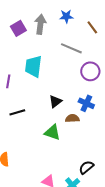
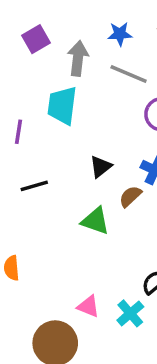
blue star: (66, 16) -> (120, 34), moved
gray arrow: (40, 24) -> (78, 58), moved
brown semicircle: (72, 118) -> (130, 196), turned -40

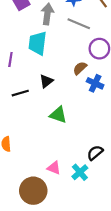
black triangle: (101, 167) -> (46, 81), moved
brown semicircle: (130, 196) -> (80, 68), moved

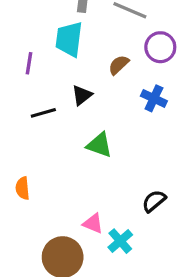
brown semicircle: (80, 68) -> (119, 65), moved
cyan cross: (80, 172) -> (120, 241), moved

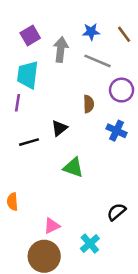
cyan trapezoid: (69, 39) -> (28, 75), moved
brown semicircle: (119, 65) -> (89, 104), turned 132
pink triangle: (93, 223) -> (52, 226), moved, turned -48

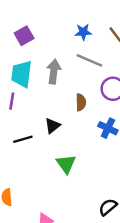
gray arrow: (61, 49) -> (54, 71), moved
green triangle: (73, 167) -> (66, 164), turned 35

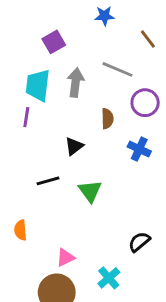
blue star: (83, 32) -> (104, 16), moved
purple square: (24, 36) -> (54, 42), moved
black line: (23, 139) -> (48, 181), moved

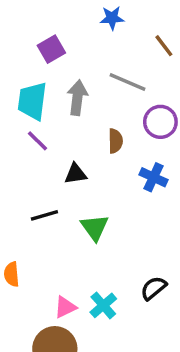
purple line: (26, 117) -> (38, 141), moved, turned -54
black triangle: (74, 146) -> (76, 174), turned 30
cyan cross: (109, 278) -> (103, 305), moved

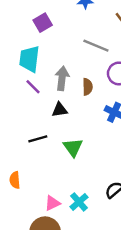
gray arrow: (77, 98) -> (62, 78), moved

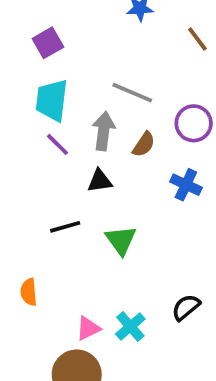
purple square: (43, 23) -> (48, 43), moved
gray line: (96, 46) -> (132, 93), moved
brown semicircle: (87, 87) -> (144, 144), turned 35

